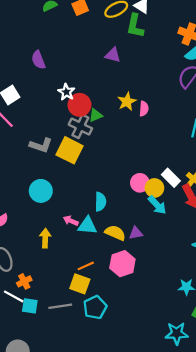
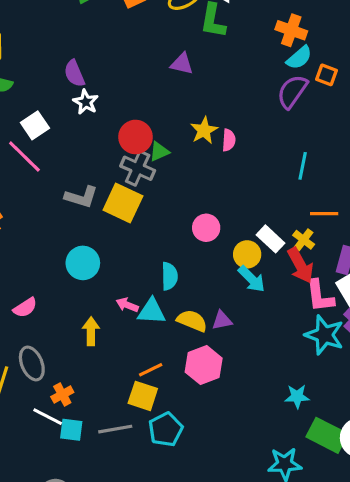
white star: (66, 92) -> (86, 102), moved
pink circle: (140, 183) -> (206, 228), moved

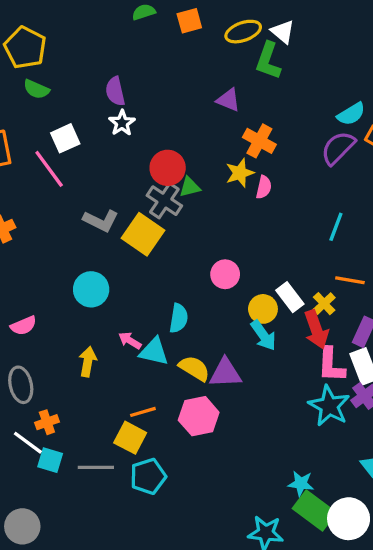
orange cross: (291, 30) -> (259, 141), moved
purple triangle: (222, 320) -> (225, 373), size x1.5
cyan star: (297, 396) -> (301, 484), moved

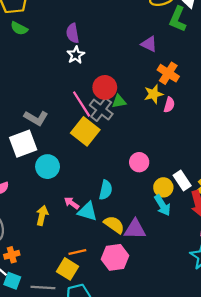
white square: (65, 138) -> (23, 144), moved, size x1.4
pink line: (49, 169) -> (82, 104), moved
gray L-shape: (101, 221) -> (36, 118), moved

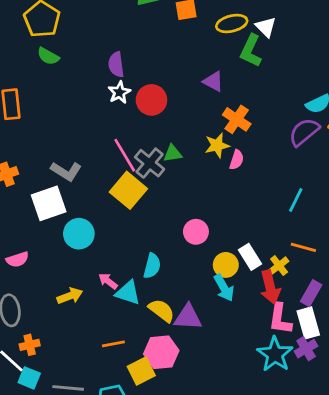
red circle: (105, 87) -> (151, 100), moved
yellow arrow: (42, 215) -> (70, 296), turned 54
yellow square: (68, 269) -> (141, 371), moved, turned 30

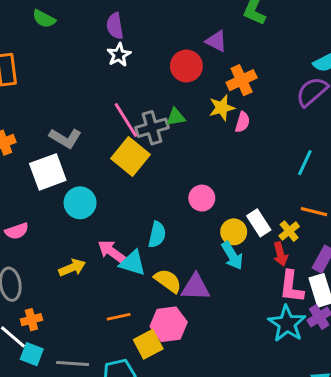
red circle: (151, 100) -> (186, 66), moved
orange cross: (237, 119) -> (242, 80), turned 32
gray cross: (150, 163) -> (152, 128), turned 36
pink arrow: (108, 281) -> (112, 251), size x1.4
red arrow: (270, 287) -> (280, 254), size x0.7

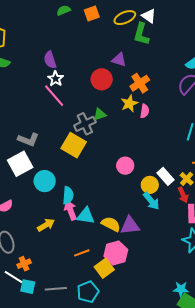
pink line: (126, 120) -> (54, 96), moved
cyan semicircle: (157, 235) -> (68, 195), moved
pink arrow: (112, 251) -> (70, 210), turned 42

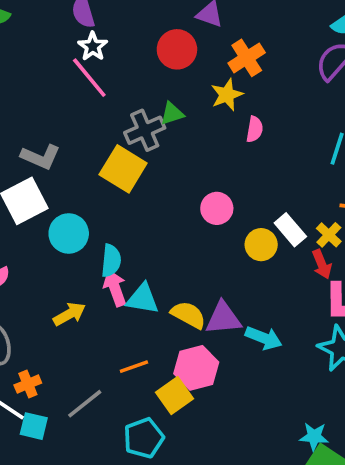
pink semicircle: (145, 111) -> (255, 129), moved
cyan arrow: (151, 201) -> (264, 338), moved, turned -30
gray line: (56, 289) -> (85, 404), moved, turned -35

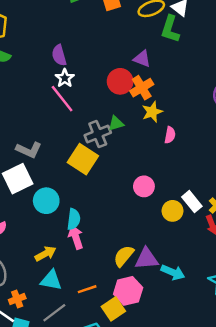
orange cross: (247, 58) -> (142, 88), moved
cyan triangle: (143, 299) -> (51, 280), moved
yellow semicircle: (188, 315) -> (124, 256), turned -80

